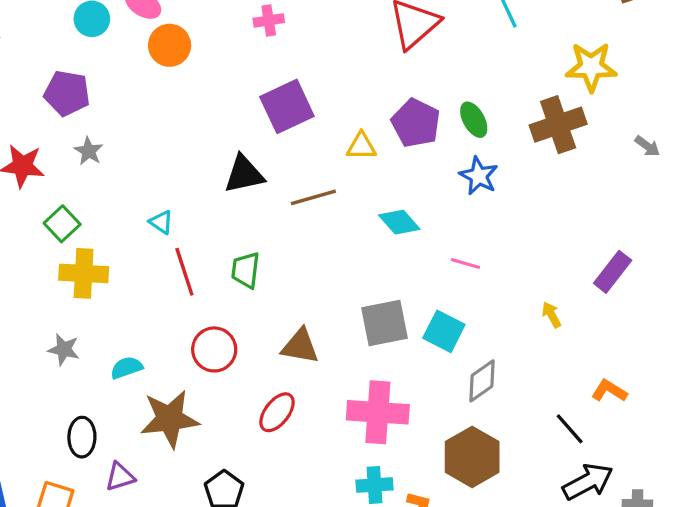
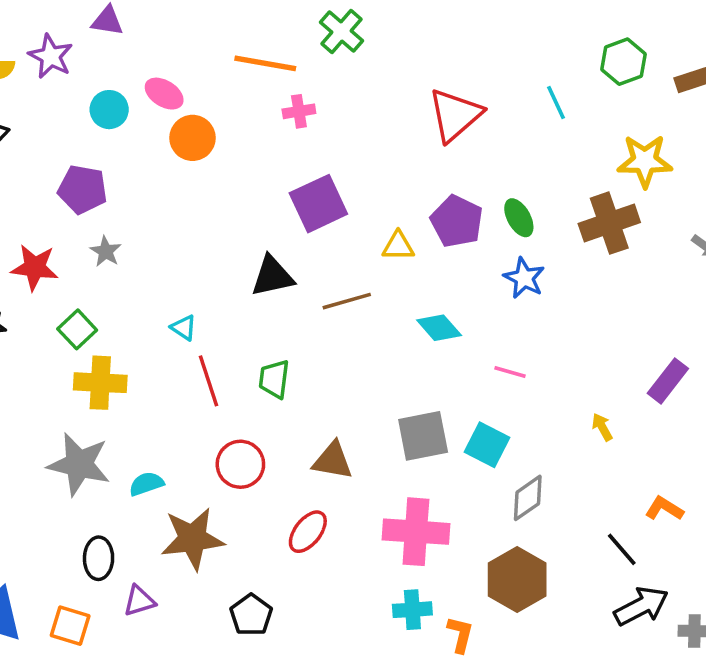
gray star: (64, 349) -> (79, 464), size x1.8

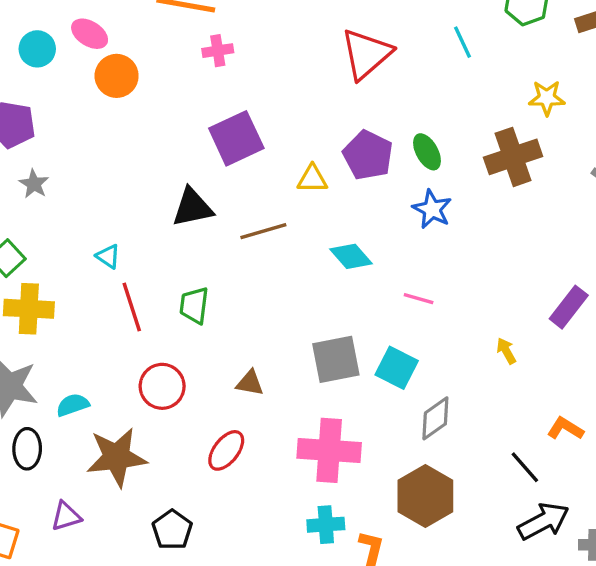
yellow star: (645, 161) -> (547, 98), size x0.7
brown triangle: (333, 461) -> (250, 383), size x0.7
black ellipse: (99, 558) -> (27, 449), moved

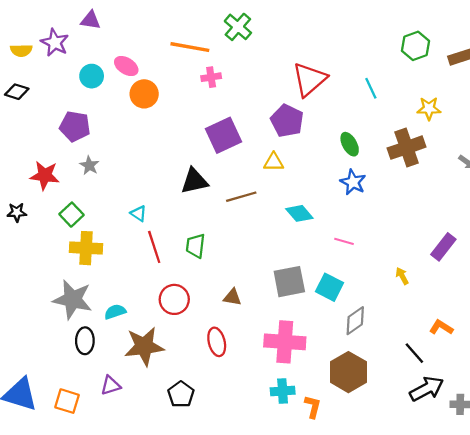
cyan line: (462, 42) -> (371, 88), moved
purple pentagon: (368, 155) -> (287, 121), moved
red ellipse: (226, 450) -> (217, 342), turned -52

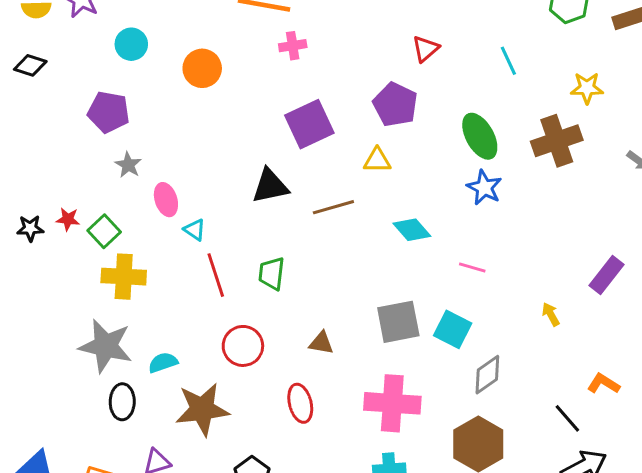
pink ellipse: (126, 66) -> (166, 200), moved, turned 40
red triangle: (309, 79) -> (425, 49), size x0.6
green ellipse: (350, 144) -> (480, 136), size x1.4
red star: (45, 175) -> (68, 219), moved, size x0.6

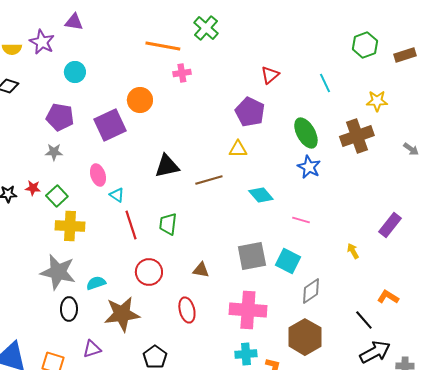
orange circle: (202, 68) -> (140, 100), moved
purple square: (309, 124) -> (110, 125), moved
gray star: (128, 165) -> (54, 152), moved, turned -30

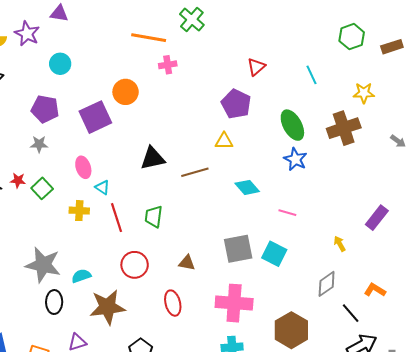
yellow cross: (70, 226) -> (79, 211), moved, size x0.7
gray diamond: (311, 291) -> (327, 284), moved

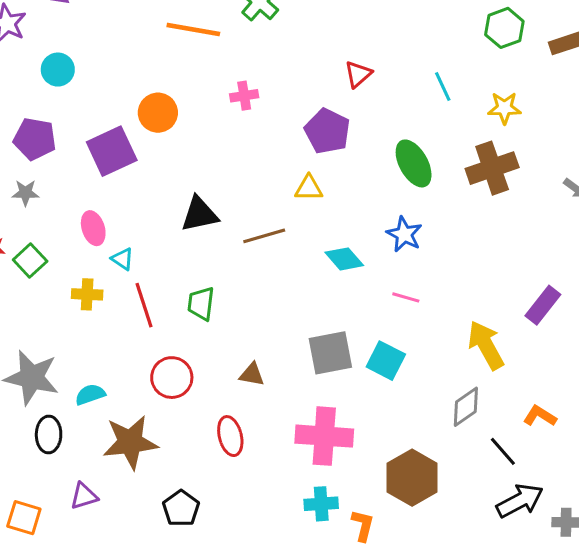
pink cross: (168, 65) -> (244, 96), moved
yellow star: (364, 93) -> (504, 108), moved
blue star: (295, 159) -> (404, 234), moved
yellow arrow: (340, 244) -> (486, 345), size x2.0

